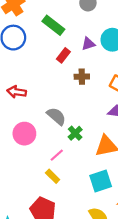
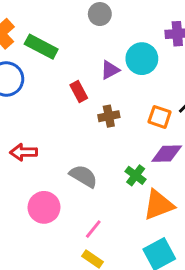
green rectangle: (53, 25) -> (41, 47), moved
red rectangle: (63, 55) -> (79, 92), turned -56
green cross: (75, 133) -> (136, 175), moved

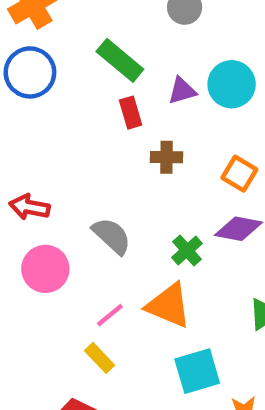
green rectangle: (41, 47) -> (120, 60), moved
red arrow: (24, 152) -> (29, 207), moved
orange triangle: (159, 205) -> (169, 305), moved, turned 32

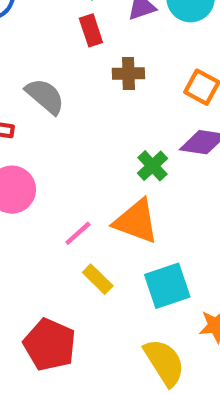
gray semicircle: (112, 236) -> (45, 96), moved
yellow rectangle: (100, 358) -> (98, 279), moved

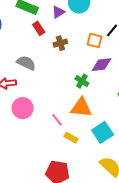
pink line: (78, 233) -> (57, 120), turned -72

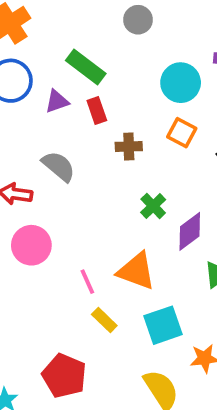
purple triangle: (58, 12) -> (57, 101), moved
orange square: (94, 40) -> (182, 133), moved
purple diamond: (101, 65) -> (190, 231), moved, turned -45
green cross: (82, 81) -> (153, 206), moved

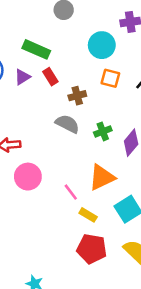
gray semicircle: (59, 166) -> (67, 124), moved
green cross: (153, 206) -> (103, 131), turned 36
orange triangle: (136, 271) -> (102, 177), turned -32
red pentagon: (64, 376) -> (92, 249), moved

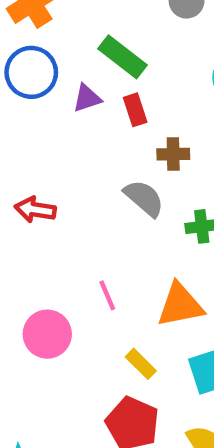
pink circle: (28, 177) -> (47, 334), moved
pink line: (71, 192) -> (107, 295), moved

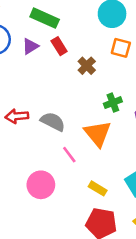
brown cross: (173, 154) -> (87, 66), turned -30
gray semicircle: (144, 198) -> (53, 122), moved
orange triangle: (180, 305) -> (98, 134), moved, turned -44

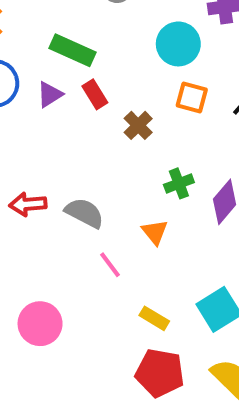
orange triangle: (98, 134) -> (155, 232), size x0.6
pink circle: (41, 185) -> (40, 324), moved

